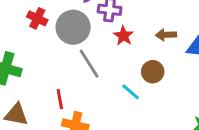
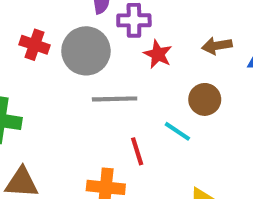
gray line: (89, 64) -> (115, 99), turned -52
red line: (60, 99) -> (137, 151), moved

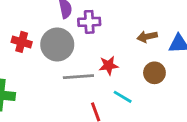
red star: (158, 54) -> (109, 65), moved, turned -30
brown circle: (205, 99) -> (154, 73), moved

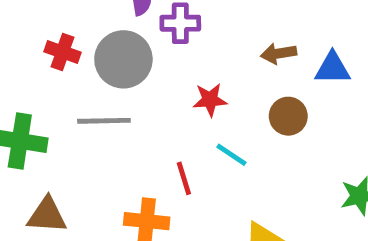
gray line: (78, 77) -> (104, 121), moved

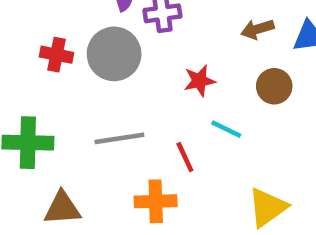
gray line: (104, 121) -> (119, 138), moved

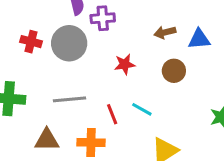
cyan line: (226, 129) -> (142, 109), moved
brown triangle: (62, 208) -> (47, 140), moved

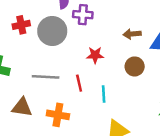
red cross: (31, 42) -> (21, 25), turned -35
cyan line: (142, 109) -> (104, 94), turned 49
red line: (112, 114) -> (79, 83), moved

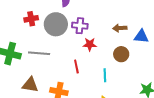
purple cross: (83, 15) -> (80, 26), moved
gray line: (46, 77) -> (39, 53), moved
cyan line: (104, 94) -> (105, 75), moved

